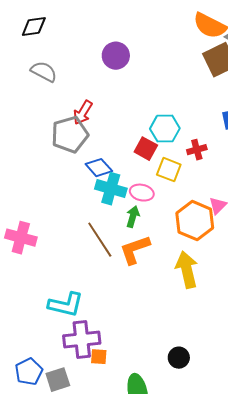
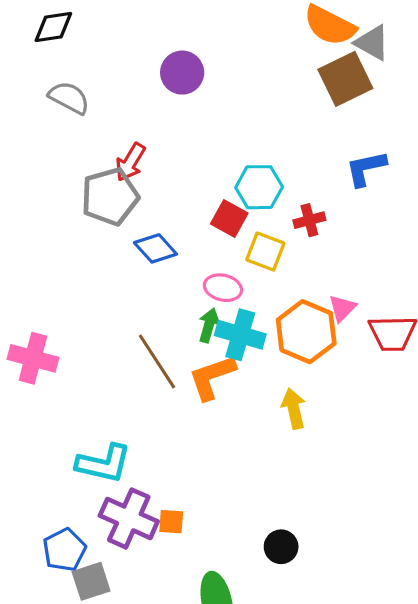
cyan cross: (111, 189) -> (240, 335), moved
yellow arrow: (187, 270) -> (294, 409), size x0.7
purple cross: (82, 340) -> (129, 518), turned 30
orange square: (99, 357) -> (171, 522), moved
blue pentagon: (29, 372) -> (64, 550), moved

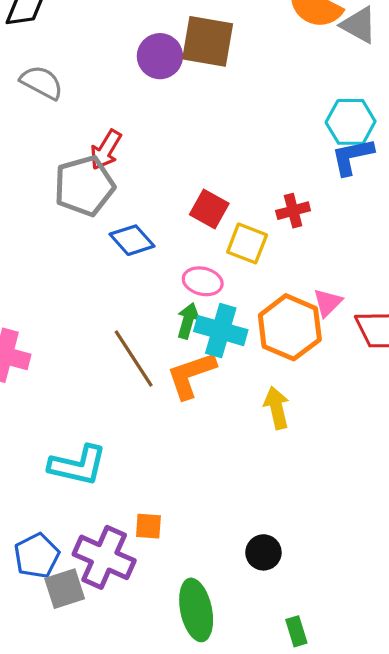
brown square: (345, 79) -> (208, 41), moved, turned 36
cyan hexagon: (259, 187) -> (351, 122), moved
purple cross: (129, 518) -> (104, 557), moved

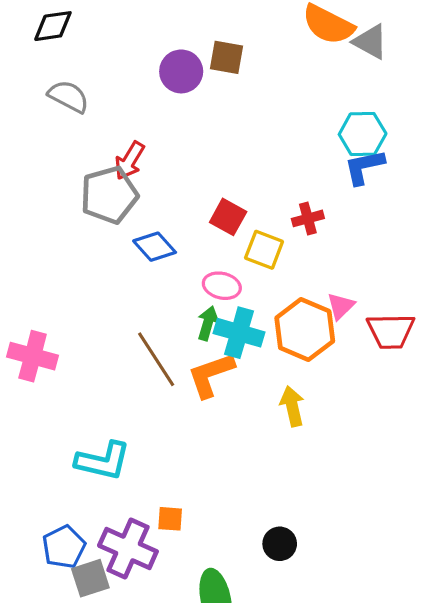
brown square: (208, 41) -> (226, 57), size x0.7

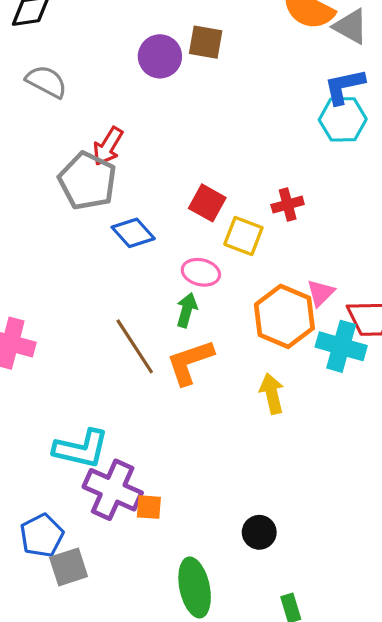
blue L-shape: (364, 167) -> (344, 86), moved
gray pentagon: (109, 195) -> (87, 181), turned -30
cyan cross: (239, 333) -> (341, 346), moved
purple cross: (128, 548) -> (113, 490), moved

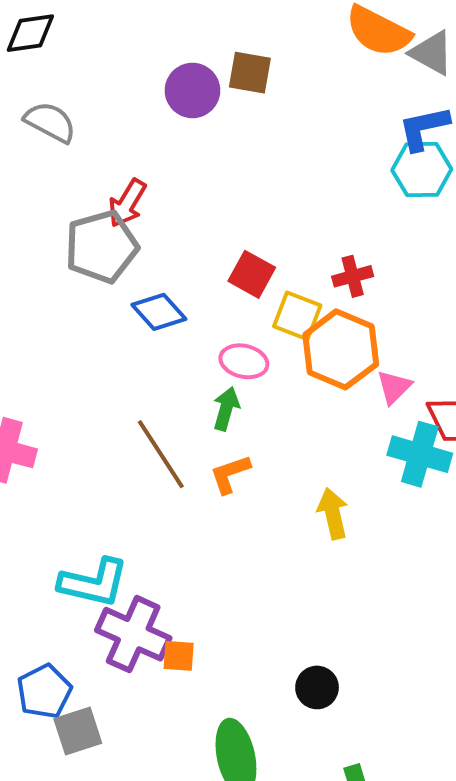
gray pentagon: (87, 181) -> (102, 247), turned 30
orange hexagon: (284, 316) -> (341, 349), moved
orange L-shape: (190, 362) -> (230, 474), size x0.7

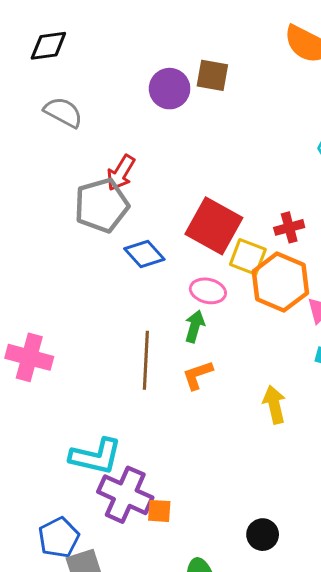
red square: (252, 274) -> (214, 226), size x1.6
brown line: (161, 454) -> (146, 360), turned 36

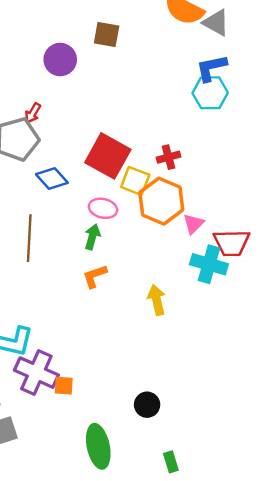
purple circle: (170, 89) -> (60, 60), moved
red arrow: (121, 173) -> (33, 113), size x0.7
brown line: (146, 360) -> (29, 238), moved

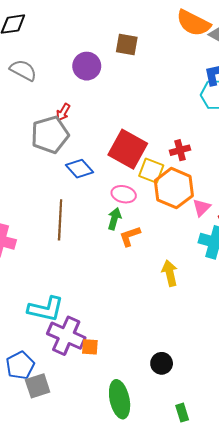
orange L-shape: (95, 276) -> (130, 236), moved

